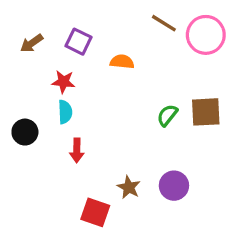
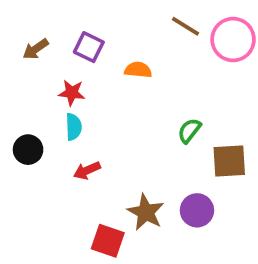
brown square: (206, 112) -> (229, 161), moved
red arrow: (77, 150) -> (87, 170), turned 65
brown star: (129, 187) -> (146, 212), size x1.4

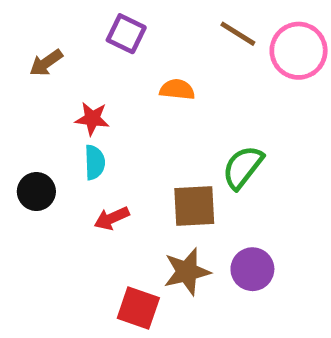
purple square: (89, 47) -> (126, 34), moved
green semicircle: (189, 131) -> (243, 167), size x1.4
brown square: (229, 161) -> (194, 206), moved
brown star: (146, 212) -> (187, 272), turned 30

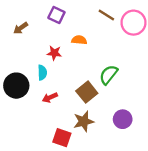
red star: (92, 119) -> (54, 53), moved
black circle: (36, 192) -> (16, 86), size x1.5
brown square: (194, 206) -> (87, 92), turned -36
purple circle: (252, 269) -> (123, 119), moved

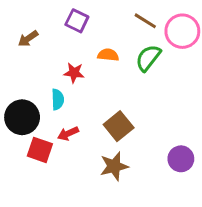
green semicircle: (109, 75) -> (148, 58), moved
purple circle: (123, 119) -> (181, 159), moved
red square: (62, 138) -> (40, 150), moved

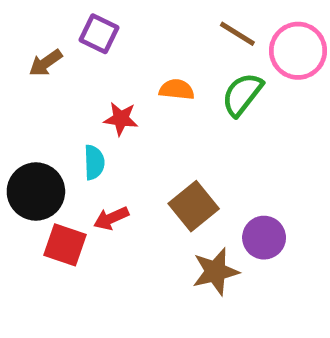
purple square: (77, 21) -> (99, 34), moved
purple circle: (181, 159) -> (264, 238), moved
brown star: (114, 166) -> (215, 272), moved

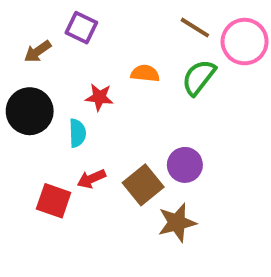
black circle: (36, 191) -> (30, 111), moved
brown square: (194, 206) -> (143, 185), moved
purple circle: (264, 238) -> (185, 165), moved

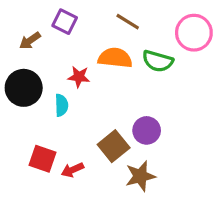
brown line: (195, 28) -> (128, 22), moved
orange semicircle: (145, 73) -> (115, 58), size x1.5
green semicircle: (199, 77) -> (158, 61), turned -112
red arrow: (91, 179) -> (73, 170), moved

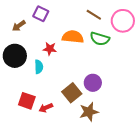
brown line: (128, 22) -> (94, 15), moved

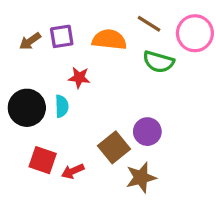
purple square: (41, 14) -> (62, 36), moved, turned -35
orange semicircle: (73, 37) -> (109, 40), moved
black circle: (15, 56) -> (27, 108), moved

